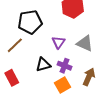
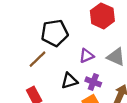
purple triangle: (58, 42) -> (86, 56), turned 32

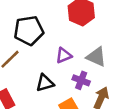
purple cross: (93, 82) -> (81, 80), moved

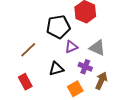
black pentagon: (29, 30) -> (58, 27), moved

